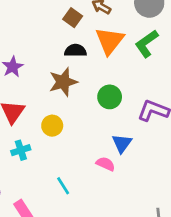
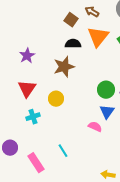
green circle: (110, 97) -> (106, 90), moved
cyan line: (63, 186) -> (63, 151), moved

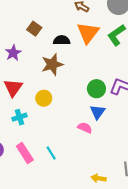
brown square: (71, 20) -> (34, 29), moved
pink rectangle: (36, 163) -> (25, 153), moved

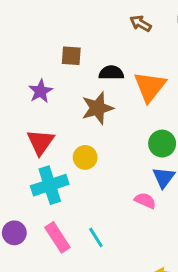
brown square: (34, 29) -> (71, 56), turned -32
orange triangle: (88, 33) -> (150, 87), moved
cyan cross: (20, 117) -> (50, 185), size x1.6

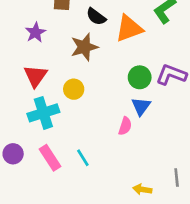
black semicircle: (111, 73) -> (96, 17), turned -144
orange triangle: (150, 87) -> (129, 29), turned 32
pink semicircle: (145, 201) -> (125, 126), turned 84

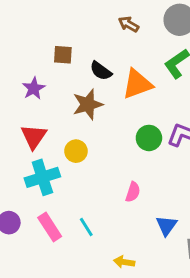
blue triangle: (141, 106) -> (166, 226), moved
yellow arrow: (142, 189) -> (124, 262), moved

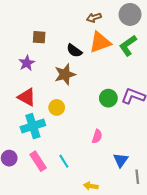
brown arrow: (129, 24) -> (94, 18), turned -48
brown square: (63, 55) -> (39, 37), moved
orange triangle: (137, 84) -> (100, 42), moved
red triangle: (34, 137) -> (27, 97), turned -36

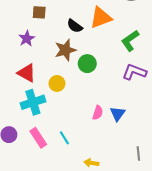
green L-shape: (128, 45) -> (130, 41), moved
green circle: (108, 98) -> (87, 64), moved
blue triangle: (121, 160) -> (118, 114), moved

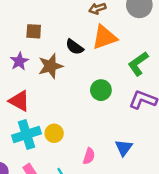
brown star: (65, 50) -> (51, 66), moved
green circle: (87, 64) -> (101, 90), moved
yellow circle: (57, 83) -> (54, 133), moved
pink semicircle: (98, 113) -> (89, 156), moved

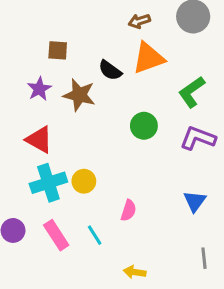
brown star: (51, 66) -> (79, 95), turned 30
blue triangle: (124, 148) -> (195, 201), moved

